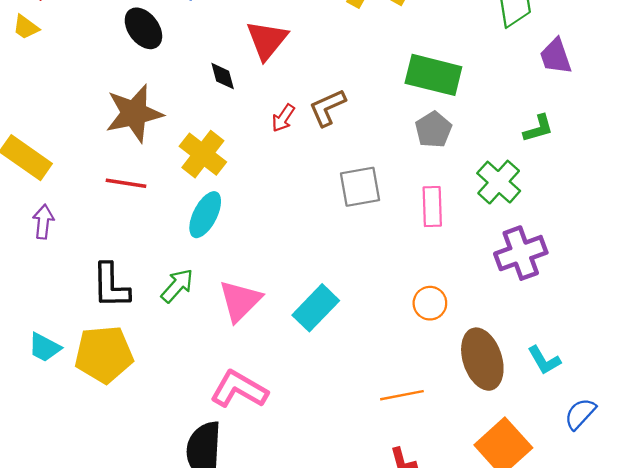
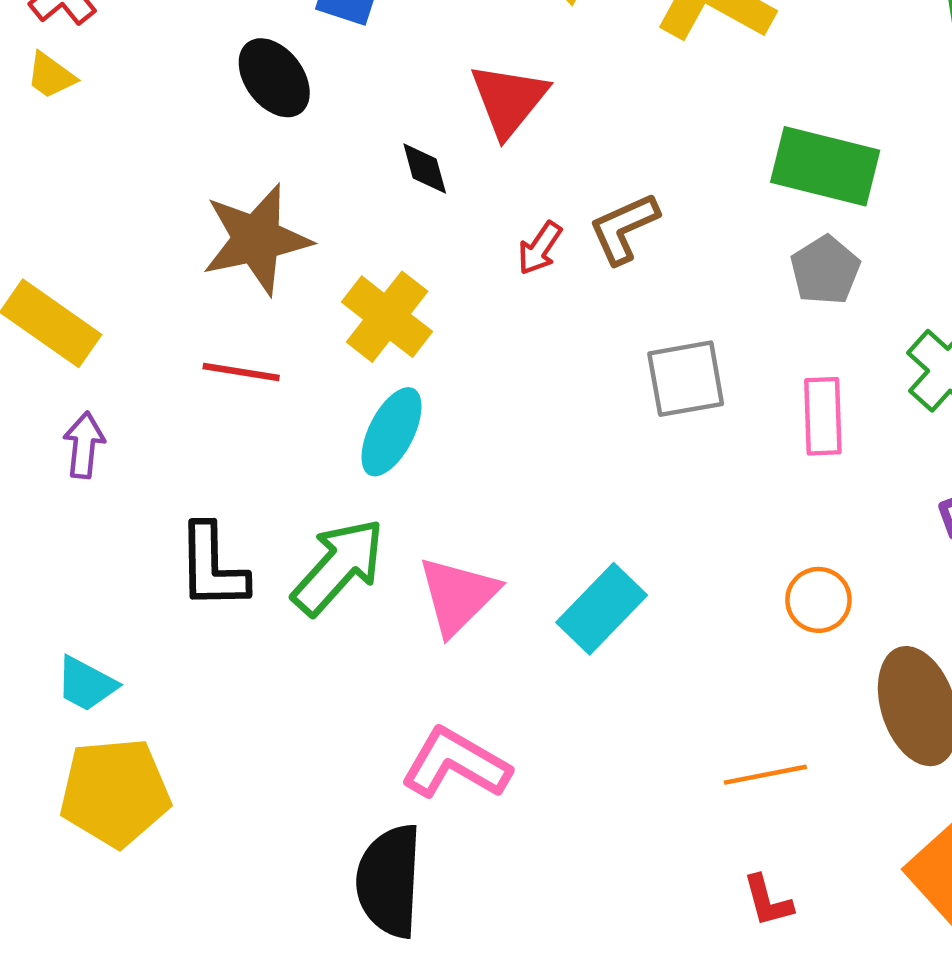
green arrow: (177, 286) -> (338, 567), size x1.5
yellow pentagon: (104, 354) -> (115, 792), moved

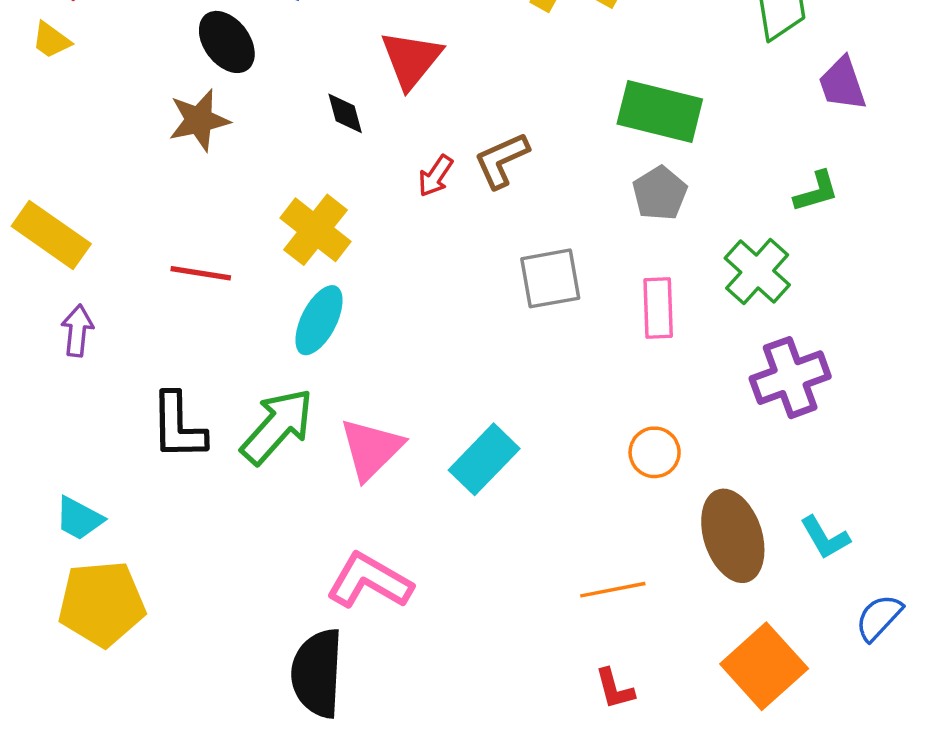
brown star: (257, 239) -> (199, 120), moved, size x0.7

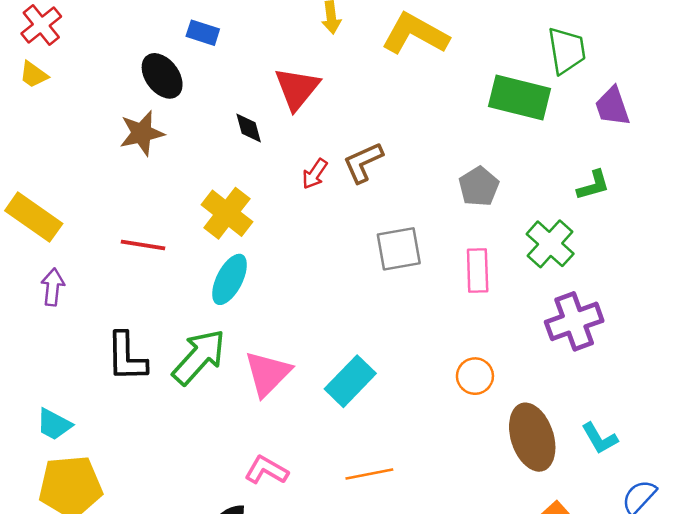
green rectangle: (660, 112) -> (519, 98), moved
pink L-shape: (369, 581) -> (266, 470), size x0.7
orange line: (613, 590) -> (369, 474), moved

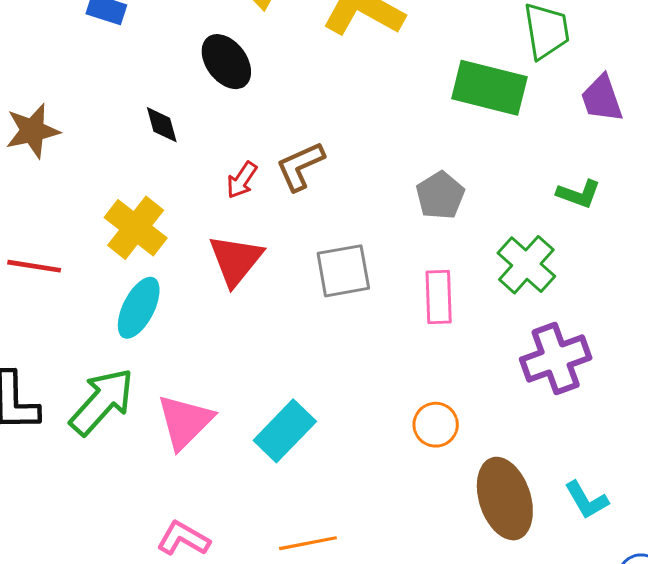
black ellipse: (162, 76) -> (226, 62), moved
red triangle: (297, 89) -> (236, 260), moved
green L-shape: (593, 185) -> (579, 194), turned 36

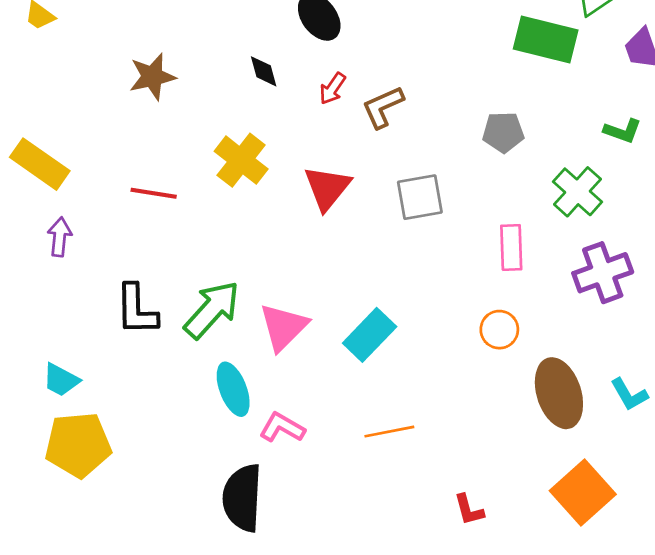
red arrow: (242, 180) -> (332, 89), moved
gray pentagon: (440, 195) -> (503, 132), turned 30
pink rectangle: (439, 297) -> (511, 247), moved
cyan ellipse: (139, 308) -> (233, 389), moved, turned -48

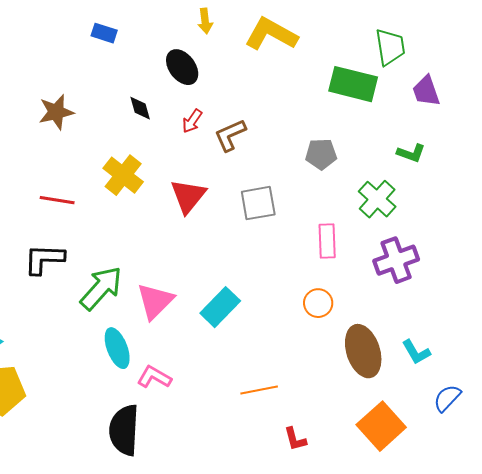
black L-shape: (136, 310) -> (44, 259), moved, turned 93
orange line: (389, 432) -> (259, 390), moved

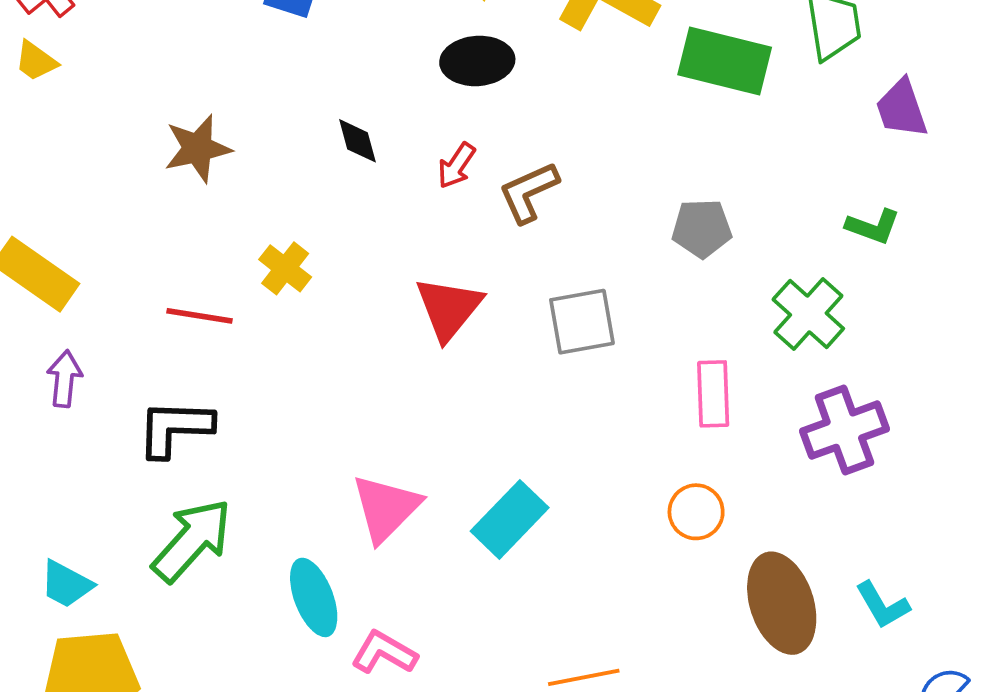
black ellipse: (182, 67) -> (477, 61), moved, turned -57
green rectangle: (353, 84) -> (725, 61), moved
yellow cross: (123, 175) -> (285, 268), moved, size x0.7
green arrow: (101, 288) -> (192, 540), moved

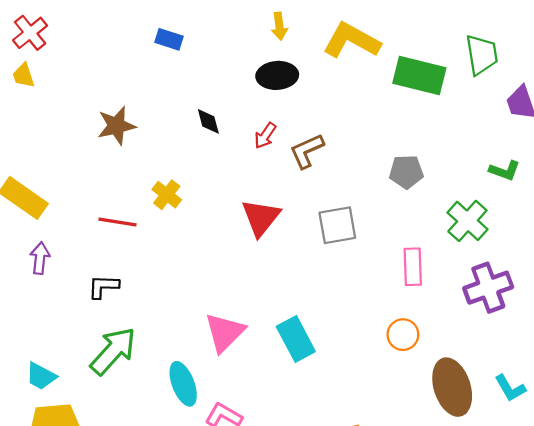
yellow trapezoid: (36, 61) -> (23, 75), turned 36
black L-shape: (175, 428) -> (103, 286), size x0.7
cyan rectangle: (510, 519) -> (296, 339), turned -72

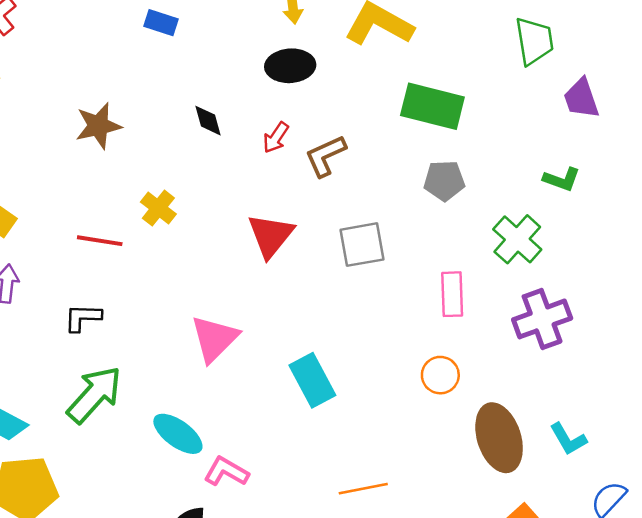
green rectangle: (419, 75) -> (432, 106), moved
pink triangle: (225, 332) -> (215, 339), moved
cyan ellipse: (183, 384) -> (178, 434), turned -33

